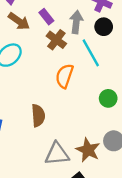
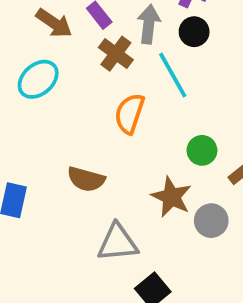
brown semicircle: (38, 116) -> (86, 179), turned 110
brown star: (88, 150) -> (171, 197), moved

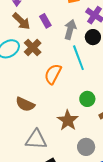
brown cross: (116, 54) -> (33, 47), moved
gray circle: (211, 221) -> (86, 147), moved

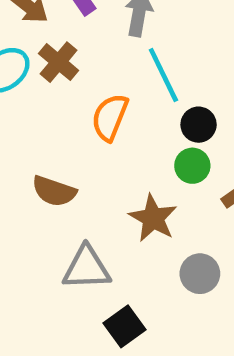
black circle: (93, 37) -> (199, 125), moved

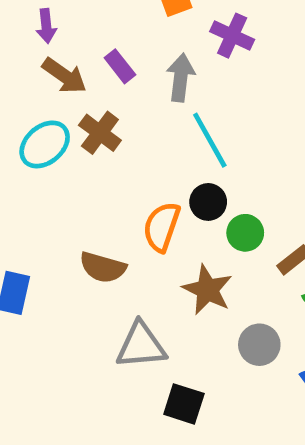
orange semicircle: (110, 117) -> (162, 227), moved
black circle: (199, 125) -> (208, 202), moved
black square: (124, 326) -> (184, 404), turned -33

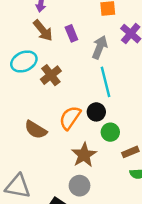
brown cross: (100, 133) -> (51, 75), moved
gray triangle: (141, 345) -> (18, 186), moved
gray circle: (259, 345) -> (80, 186), moved

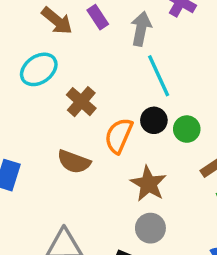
brown cross: (51, 75) -> (81, 102), moved
green circle: (110, 132) -> (187, 129), moved

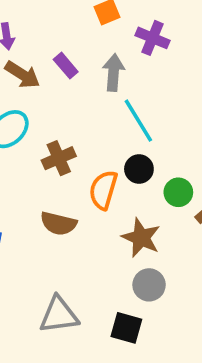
brown cross: (81, 102) -> (59, 158), turned 32
green circle: (187, 129) -> (178, 192), moved

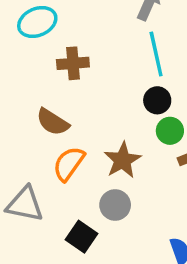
black circle: (139, 169) -> (157, 100), moved
orange semicircle: (103, 190) -> (69, 164), moved

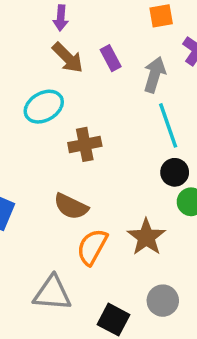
gray circle: (115, 205) -> (163, 301), moved

